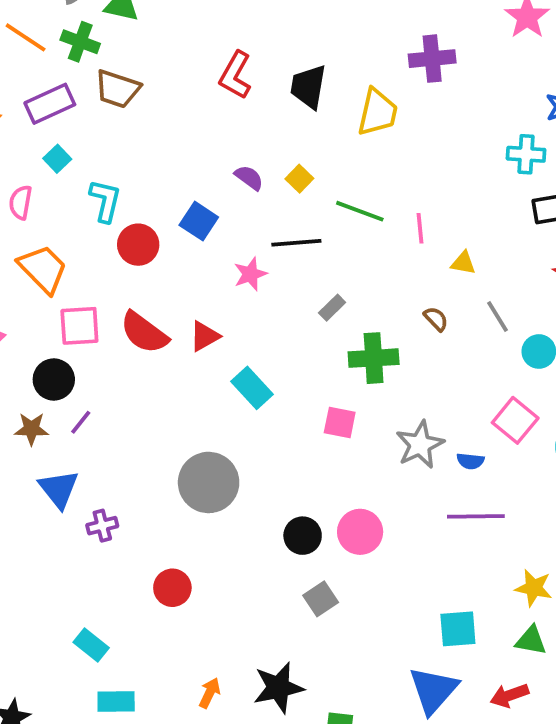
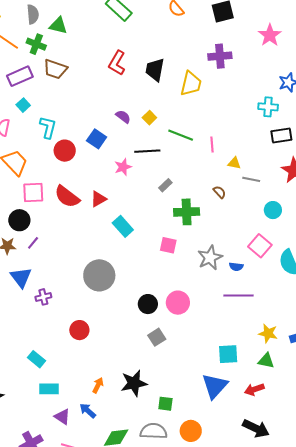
gray line: (497, 316) -> (251, 179), moved, turned -48

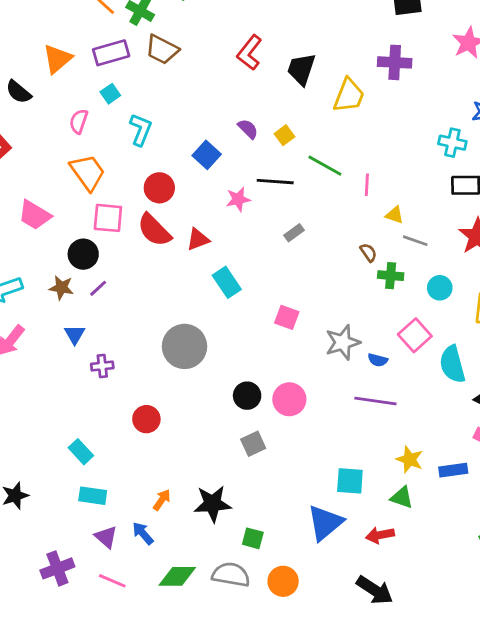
red circle: (65, 151) -> (159, 188), moved
green cross: (187, 212) -> (391, 276), moved, size x0.7
blue triangle: (21, 277) -> (75, 334), size x0.7

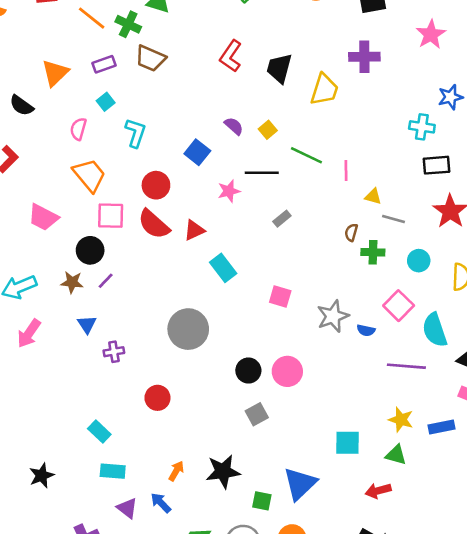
purple rectangle: (111, 53) -> (104, 64), size x0.7
brown semicircle: (368, 253) -> (351, 232), turned -126
purple line: (375, 401) -> (406, 366), moved
blue triangle: (325, 523) -> (300, 484), moved

